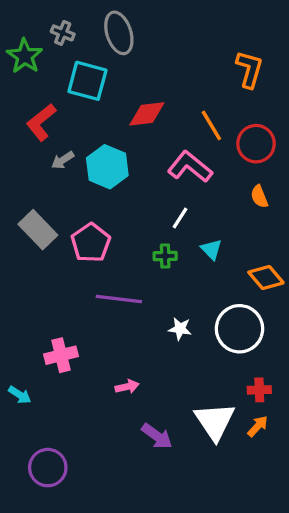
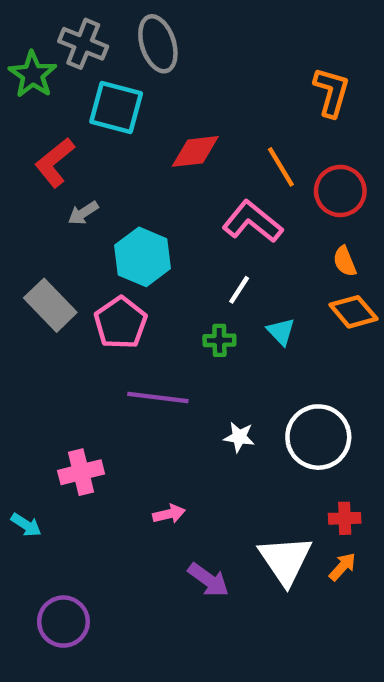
gray cross: (63, 33) -> (83, 44), size x1.5
cyan hexagon: (107, 167) -> (143, 257), moved
orange diamond: (266, 278) -> (353, 312), moved

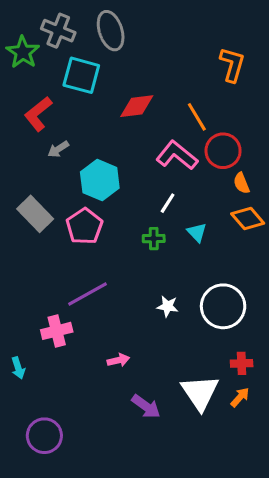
red circle: (340, 191) -> (223, 151), moved
purple line: (158, 397) -> (87, 294), moved, turned -36
cyan arrow: (26, 525) -> (18, 368), turned 40

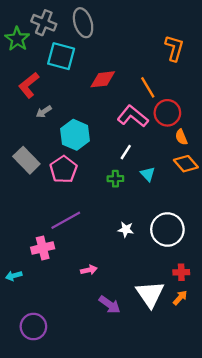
cyan arrow: (18, 368) -> (14, 276), turned 91

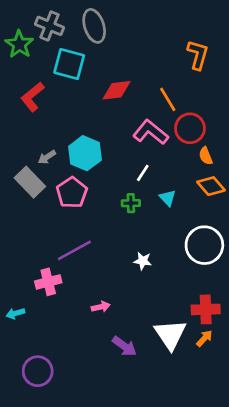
gray arrow: (44, 112) -> (47, 157), moved
white circle: (167, 229) -> (204, 245), moved
red cross: (181, 272) -> (206, 309), size x1.5

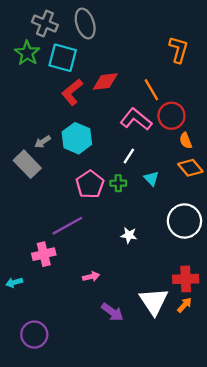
green star: (19, 44) -> (27, 53), moved
red L-shape: (32, 97) -> (72, 92), moved
pink pentagon: (72, 193) -> (90, 184), moved

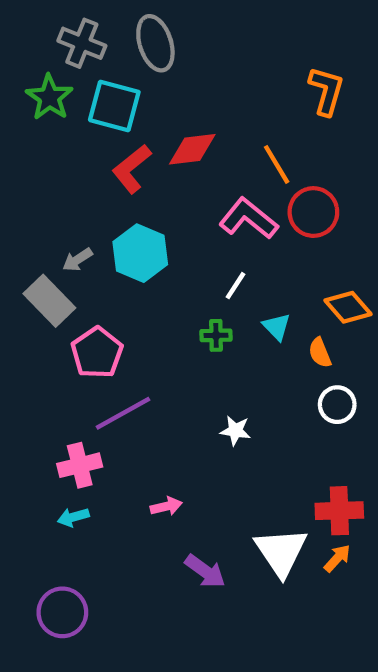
orange semicircle: (186, 141) -> (320, 353), moved
pink pentagon: (90, 184) -> (97, 353), moved
white circle: (184, 221) -> (337, 405), size x0.6
cyan arrow: (14, 282) -> (73, 517), moved

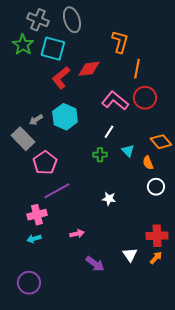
orange L-shape: (326, 91) -> (120, 42), moved
orange line: (277, 164) -> (137, 69), moved, turned 42
white triangle: (281, 552) -> (130, 255), size x0.6

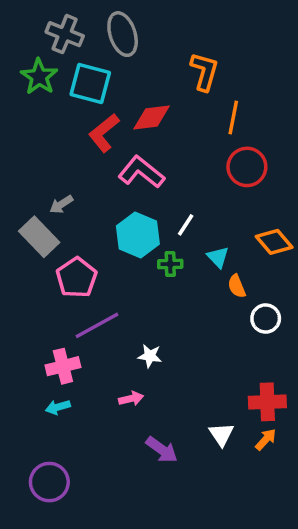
pink L-shape: (115, 101) -> (141, 172), moved
cyan hexagon: (65, 117) -> (138, 235), moved
orange semicircle: (148, 163) -> (237, 286), moved
white star: (109, 199) -> (150, 356), moved

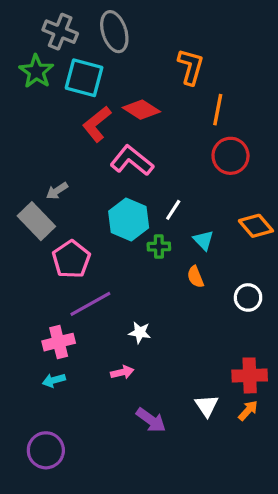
red diamond: (152, 118) -> (141, 110), turned 39
orange semicircle: (237, 286) -> (195, 277), moved

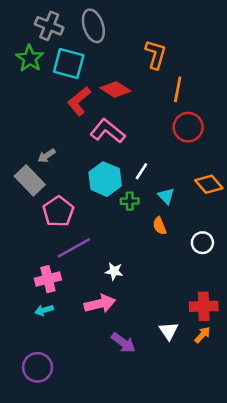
pink arrow: (122, 372) -> (100, 304), size x1.6

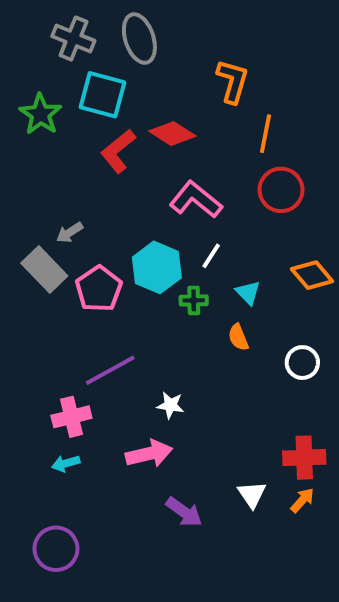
green star: (30, 58) -> (40, 114), moved
pink L-shape: (108, 131) -> (196, 200), moved
pink pentagon: (58, 212) -> (99, 289), moved

